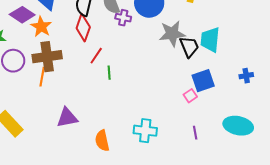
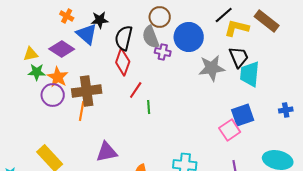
orange star: (41, 27) -> (58, 77), moved
black trapezoid: (189, 47) -> (239, 57), moved
pink square: (190, 96) -> (230, 130), size x1.5

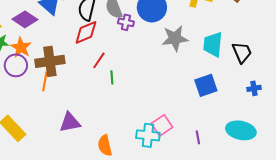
black trapezoid: (239, 57) -> (242, 52), moved
red diamond: (123, 62) -> (86, 32), turned 48
blue cross: (286, 110) -> (254, 88), moved
pink square: (230, 130) -> (162, 125), moved

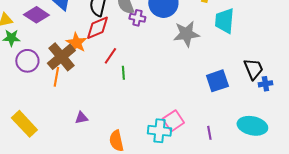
cyan trapezoid: (213, 44) -> (224, 21), moved
orange star: (21, 47) -> (76, 43), moved
black trapezoid: (242, 52) -> (253, 69), moved
brown cross: (50, 61) -> (61, 57), turned -32
purple triangle: (70, 122) -> (81, 118), size x0.6

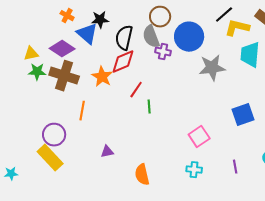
brown cross: (61, 57) -> (64, 76), moved, turned -32
purple circle: (27, 61) -> (54, 135), moved
pink square: (173, 121) -> (199, 137), moved
cyan cross: (159, 131) -> (194, 170), moved, size x0.7

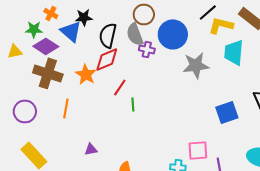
green star: (37, 72) -> (34, 29), moved
purple circle: (54, 135) -> (25, 111), moved
pink square: (199, 137) -> (198, 150), moved, turned 30

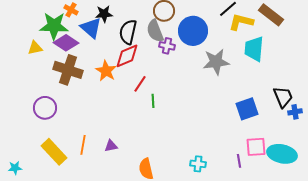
green star: (34, 29) -> (54, 26), size x1.6
orange line: (66, 108) -> (83, 145), moved
pink square: (198, 150) -> (256, 147), moved

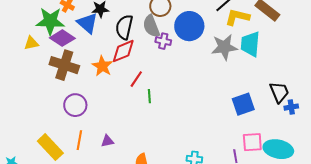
gray star: (216, 62) -> (224, 47), moved
purple circle: (45, 108) -> (75, 105), moved

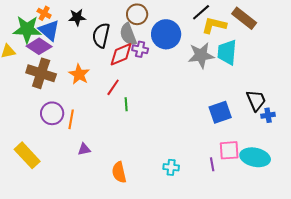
blue triangle: (87, 23) -> (49, 30), moved
red diamond: (123, 51) -> (121, 54), moved
orange line: (79, 140) -> (71, 119), moved

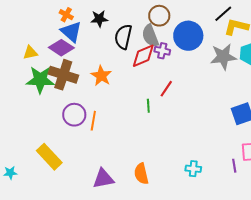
green star: (27, 29) -> (40, 80), moved
red line: (113, 87) -> (166, 89), moved
purple triangle: (84, 149) -> (103, 179), moved, size x1.6

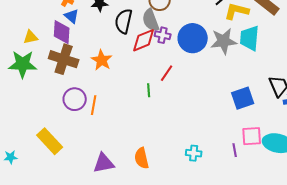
blue triangle: (71, 32) -> (72, 16), size x0.7
blue circle: (188, 36) -> (193, 38), moved
purple diamond: (61, 48) -> (62, 32), turned 60
green star: (40, 80) -> (23, 64), moved

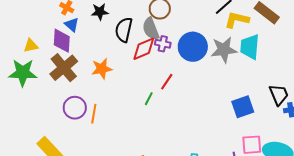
brown cross: (64, 59) -> (64, 68), turned 32
orange star: (102, 60) -> (102, 69), turned 30
green line: (149, 90) -> (149, 99), turned 32

